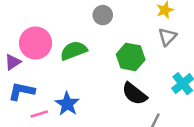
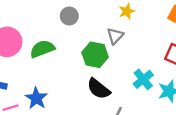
gray triangle: (167, 37) -> (115, 36), moved

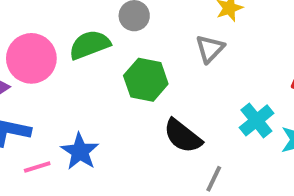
green semicircle: (42, 49) -> (90, 45), moved
green hexagon: (95, 55) -> (146, 80), moved

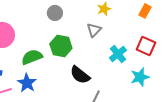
green semicircle: (90, 45) -> (32, 57), moved
cyan cross: (256, 120) -> (118, 54), moved

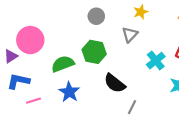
gray circle: (55, 13) -> (96, 16), moved
blue star: (27, 83) -> (69, 92), moved

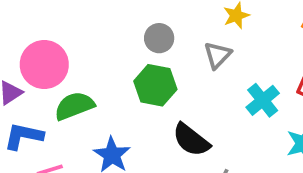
gray circle: (96, 16) -> (159, 38), moved
green semicircle: (63, 64) -> (74, 106), moved

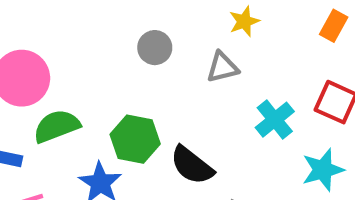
gray triangle: (217, 55) -> (222, 67), turned 32
green hexagon: (155, 85) -> (135, 139), moved

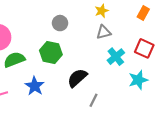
gray triangle: (222, 67) -> (104, 32), moved
green hexagon: (135, 139) -> (51, 53), moved
black semicircle: (192, 165) -> (77, 78), turned 100

